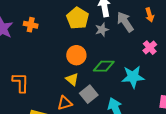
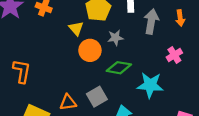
gray arrow: (125, 22) -> (151, 21), turned 35
gray star: (102, 30) -> (115, 38), moved
yellow triangle: (72, 79) -> (76, 28), moved

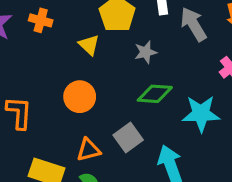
gray arrow: (151, 21) -> (193, 24), turned -35
orange circle: (90, 50) -> (80, 97), moved

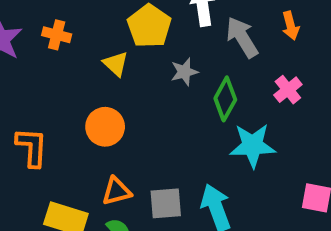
green diamond: (155, 94) -> (225, 99), moved, turned -64
gray square: (128, 138) -> (166, 203), moved, turned 32

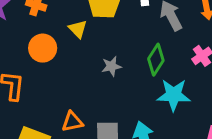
gray star: (184, 72) -> (111, 66), moved
orange circle: (105, 127) -> (43, 48), moved

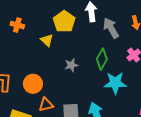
orange circle: (43, 48) -> (33, 84), moved

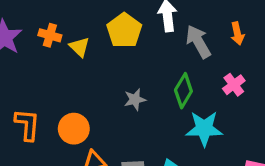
yellow triangle: (47, 40) -> (80, 47), moved

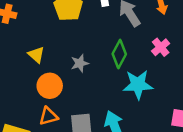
yellow triangle: (80, 47) -> (36, 55), moved
orange circle: (74, 129) -> (50, 86), moved

